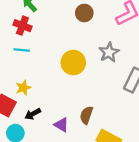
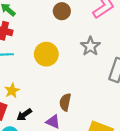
yellow circle: (73, 63) -> (46, 54), moved
brown semicircle: (86, 115) -> (65, 102), moved

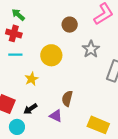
brown circle: (62, 11) -> (70, 25), moved
yellow star: (12, 91) -> (32, 79), moved

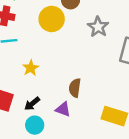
yellow circle: (51, 55) -> (52, 19), moved
cyan circle: (17, 127) -> (35, 125), moved

